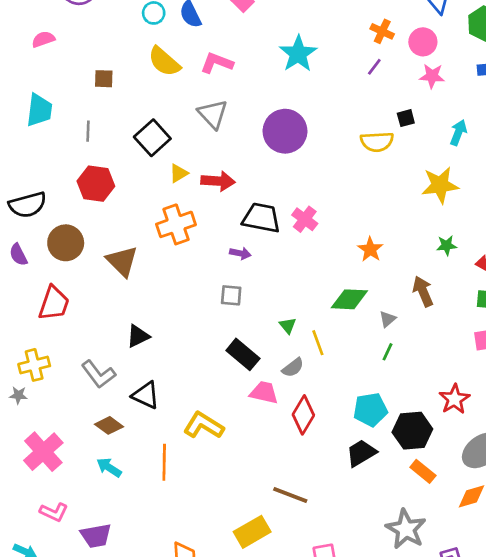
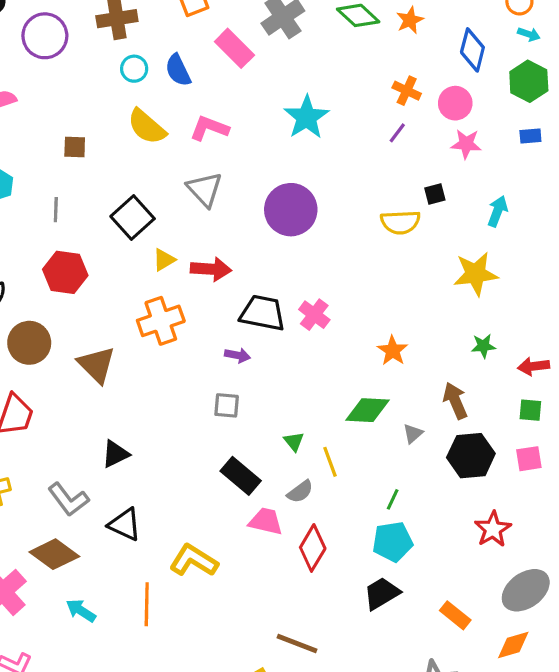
green line: (387, 352) -> (393, 499), moved
brown diamond: (109, 425) -> (54, 554), moved, size x1.4
black hexagon: (412, 431) -> (471, 456), moved

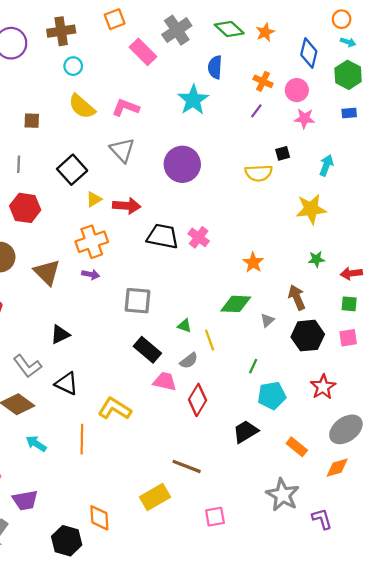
blue semicircle: (178, 70) -> (215, 67), moved, turned 30
purple arrow: (238, 355) -> (91, 274), moved
gray square: (227, 405) -> (138, 301), size x1.5
green triangle: (294, 441) -> (184, 326), turned -32
cyan pentagon: (393, 542) -> (272, 396), moved

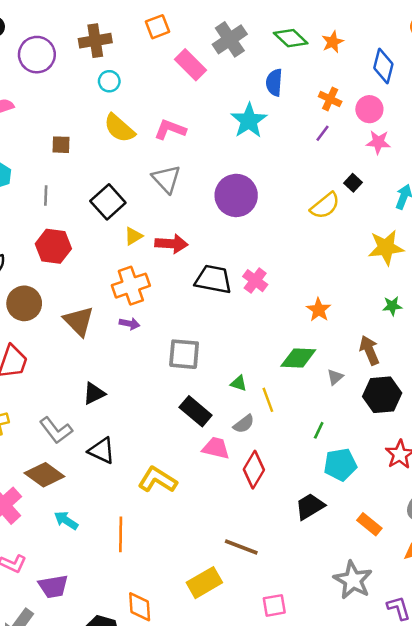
black square: (283, 153) -> (353, 183), turned -32
yellow semicircle: (259, 173) -> (325, 206), turned -36
orange line: (82, 439) -> (121, 534), moved

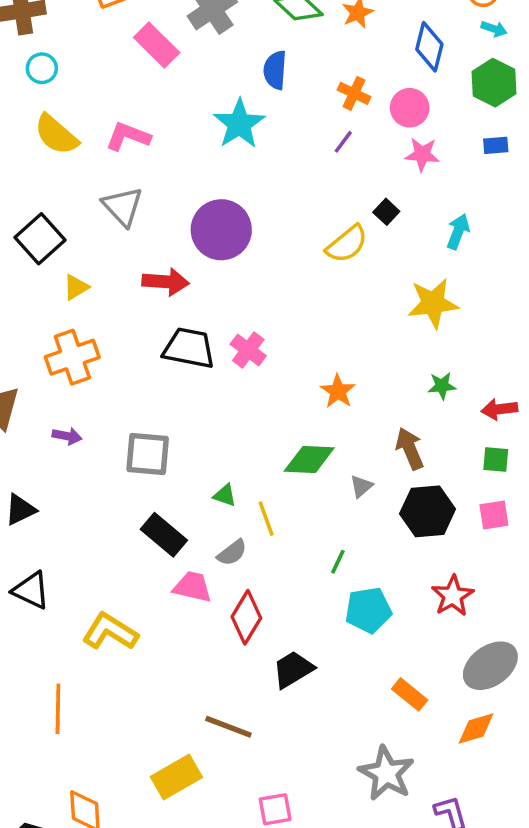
red arrow: (171, 244) -> (166, 282), moved
purple arrow: (130, 324) -> (67, 436), moved
black trapezoid: (310, 506) -> (293, 669), moved

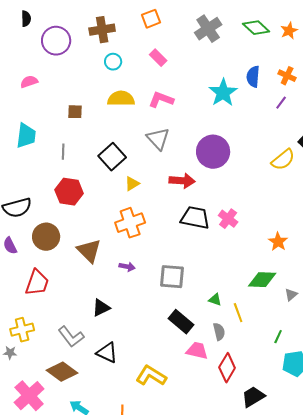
pink rectangle: (157, 45) -> (158, 58), moved, size x0.7
blue semicircle: (275, 70) -> (253, 77), moved
yellow semicircle: (56, 135) -> (121, 99), turned 140
gray semicircle: (232, 553) -> (219, 332), turned -66

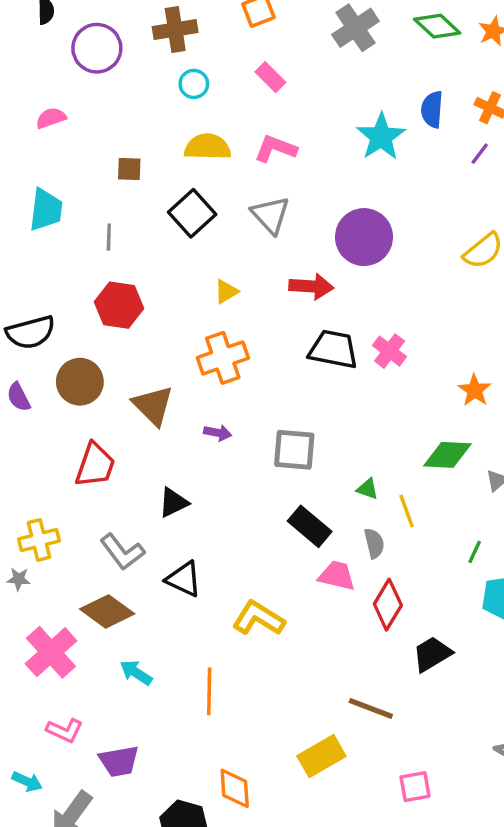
black square: (112, 157) -> (192, 213), moved
red trapezoid: (37, 283) -> (95, 465), moved

